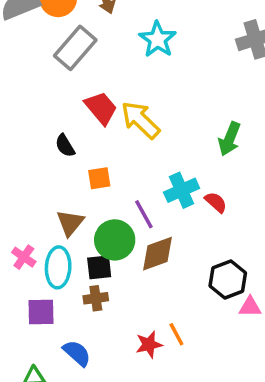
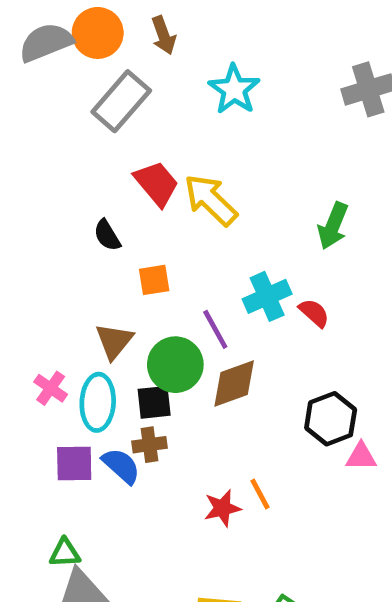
blue semicircle: (77, 353) -> (121, 466), moved

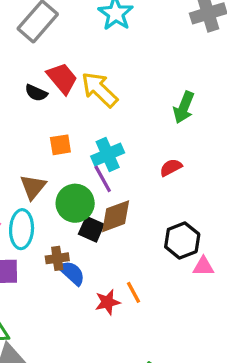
black semicircle: (107, 235) -> (36, 93), moved, turned -35
cyan cross: (267, 296) -> (108, 154), moved
red semicircle: (314, 313) -> (171, 167), turned -70
black square: (154, 402) -> (91, 229), moved, turned 30
blue semicircle: (121, 466) -> (72, 273), moved

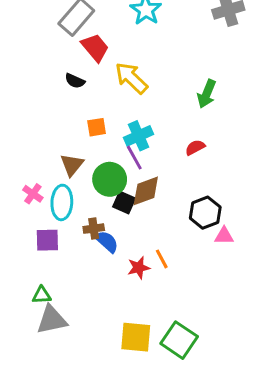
red trapezoid: (62, 78) -> (95, 48), moved

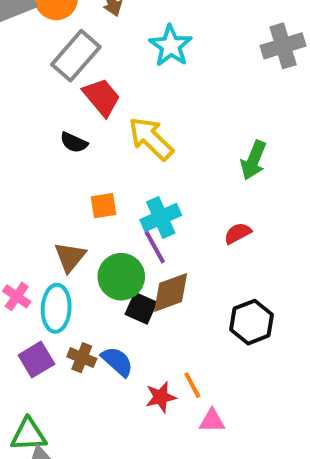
brown cross: (94, 229) -> (82, 358), moved, turned 30
pink triangle: (224, 236) -> (212, 421), moved
purple square: (47, 240) -> (36, 360), turned -30
green triangle: (42, 295) -> (29, 435), size x1.4

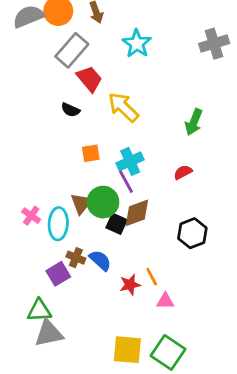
brown triangle: (70, 257) -> (81, 203), moved
purple square: (36, 360) -> (58, 274), moved

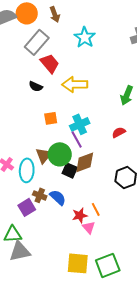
yellow arrow: (123, 107) -> (75, 84), turned -45
pink triangle: (165, 301) -> (89, 227), moved, turned 48
green square: (168, 352) -> (108, 265), turned 35

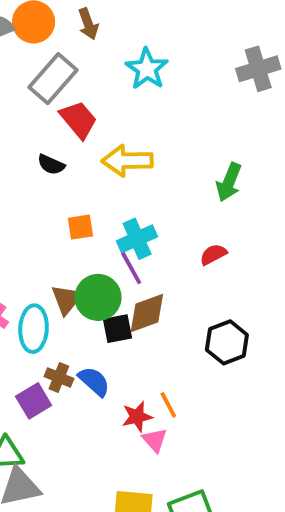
black square: (70, 170) -> (118, 329), turned -35

